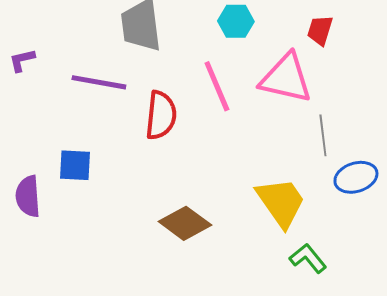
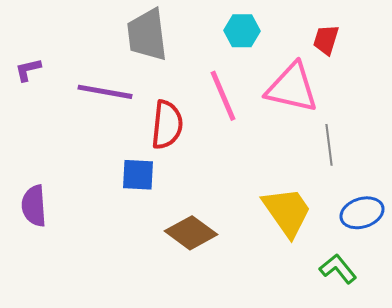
blue square: (75, 165) -> (138, 175), moved
blue ellipse: (356, 177) -> (362, 213), moved
green L-shape: (308, 258) -> (338, 269), moved

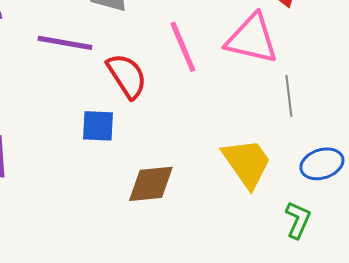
red semicircle: (167, 125) -> (127, 76), turned -39
brown diamond: (191, 233) -> (151, 184), turned -42
green L-shape: (338, 269) -> (298, 220), turned 63

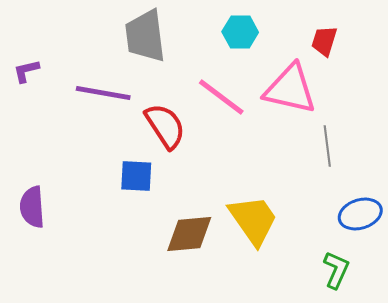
pink line: (183, 47) -> (221, 97), turned -30
yellow trapezoid: (247, 163) -> (253, 220), moved

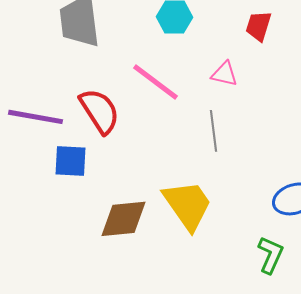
pink triangle: (290, 89) -> (224, 74), size x0.5
purple line: (103, 93) -> (36, 117), moved
gray line: (327, 146) -> (214, 131), moved

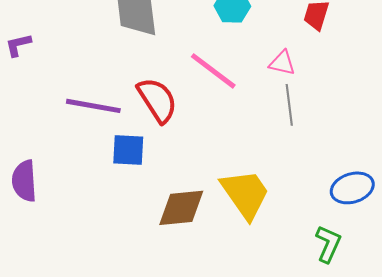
gray line: (214, 131) -> (289, 105), moved

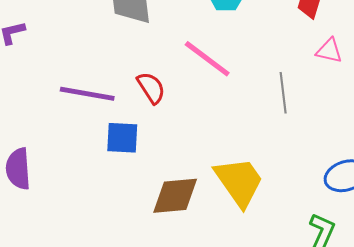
pink triangle: (282, 63) -> (329, 51), moved
red semicircle: (157, 100) -> (151, 88), size x0.7

